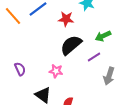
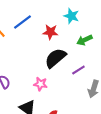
green arrow: (103, 36) -> (84, 40), moved

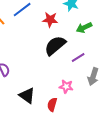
pink star: (40, 84) -> (66, 87), moved

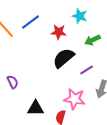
pink star: (66, 87) -> (75, 99), size x1.5
black triangle: (27, 96) -> (36, 108), turned -36

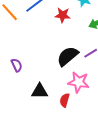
black semicircle: (64, 58) -> (68, 56), moved

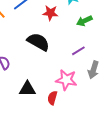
black semicircle: (68, 56) -> (38, 42), moved, turned 70

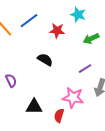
black semicircle: (38, 42) -> (45, 60), size x0.7

